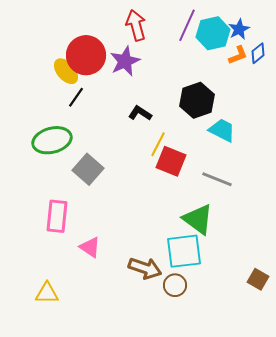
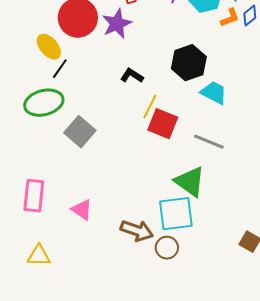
yellow ellipse: (66, 71) -> (49, 47), moved
black line: (76, 97) -> (60, 69), moved
pink rectangle: (57, 216) -> (34, 196), moved

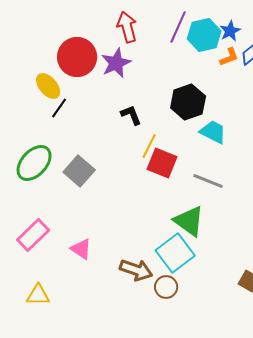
black L-shape: (132, 76) -> (131, 115), turned 35
green ellipse: (44, 103) -> (34, 163), moved, turned -33
pink rectangle: (34, 196) -> (33, 235), turned 40
cyan square: (176, 214) -> (175, 253), turned -30

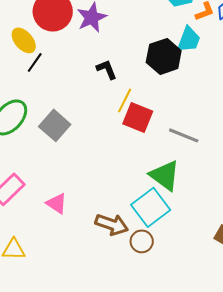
cyan trapezoid: (213, 132) -> (189, 39), moved, turned 84

